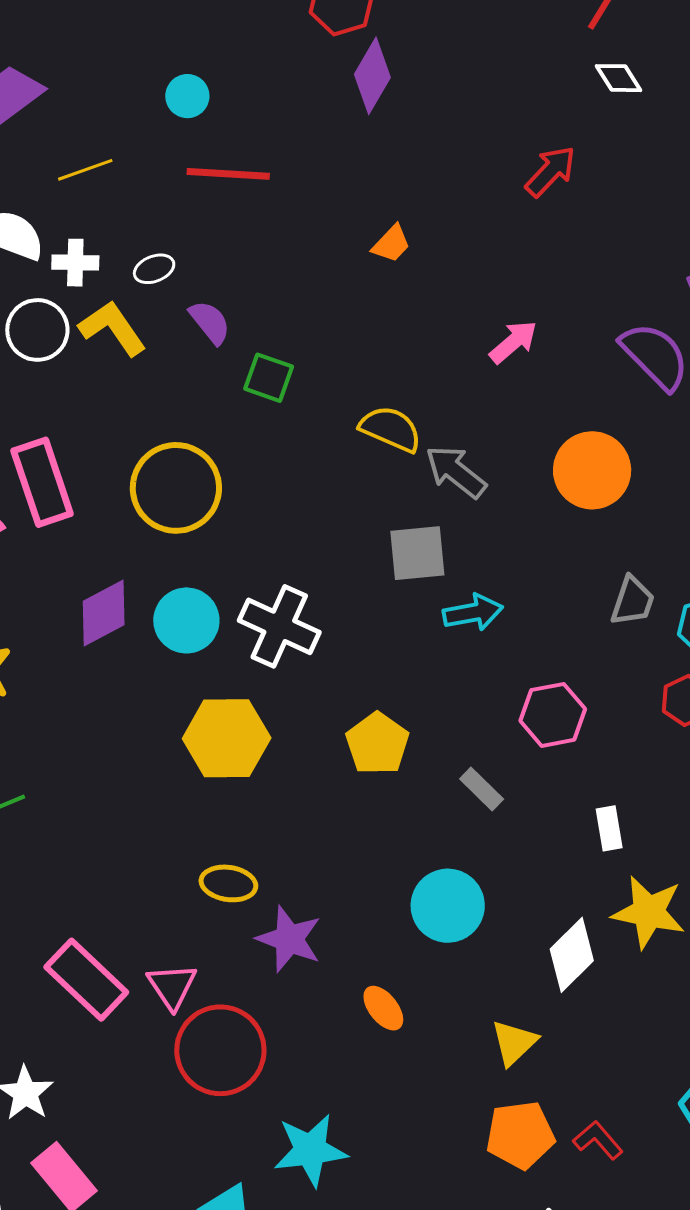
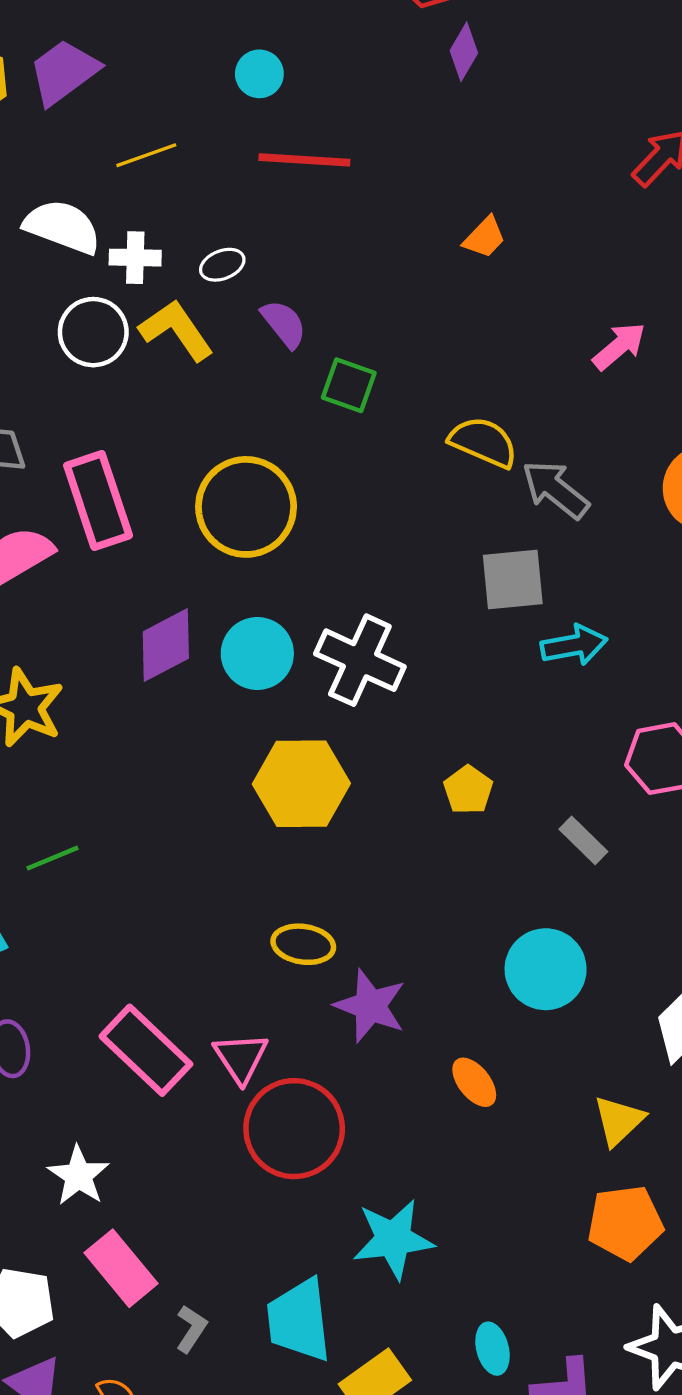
purple diamond: (372, 76) -> (464, 52), size x0.7
yellow pentagon: (377, 744) -> (468, 790), size x0.7

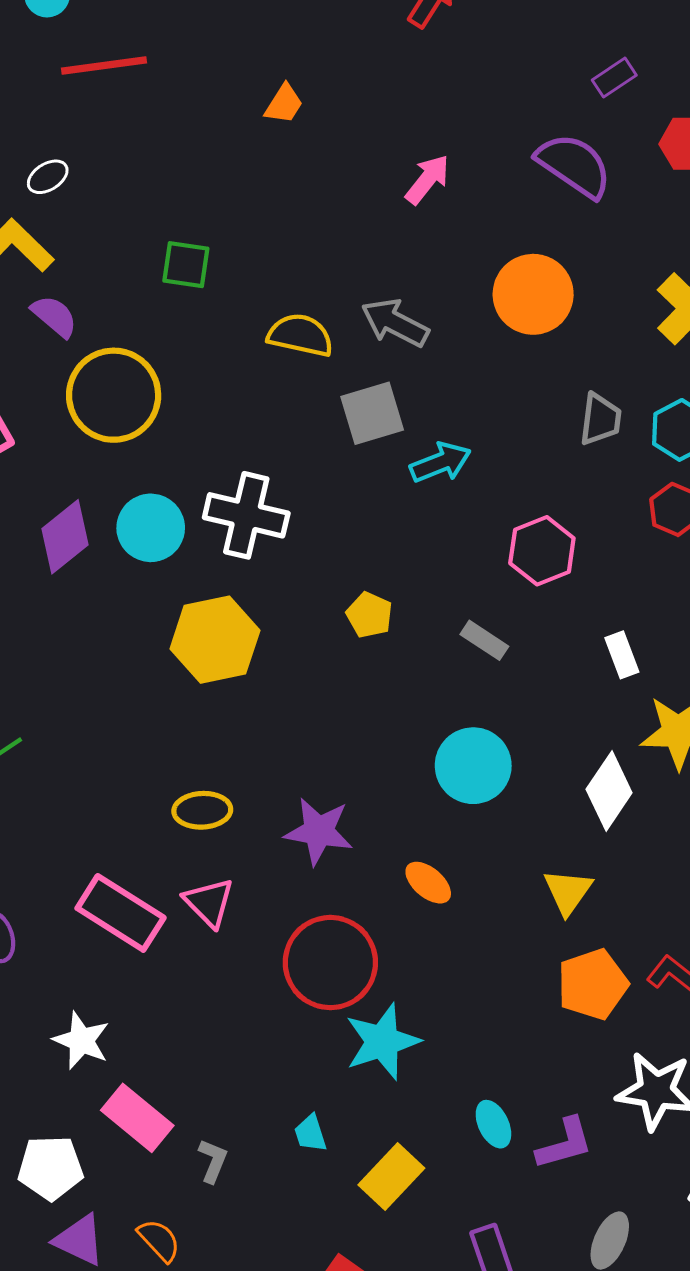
purple semicircle: (284, 324) -> (54, 316), moved
yellow semicircle: (483, 442) -> (300, 335), moved
yellow ellipse: (303, 944) -> (202, 810), moved
red circle: (294, 1129) -> (330, 963), moved
cyan trapezoid: (299, 1320) -> (310, 1133), size x0.5

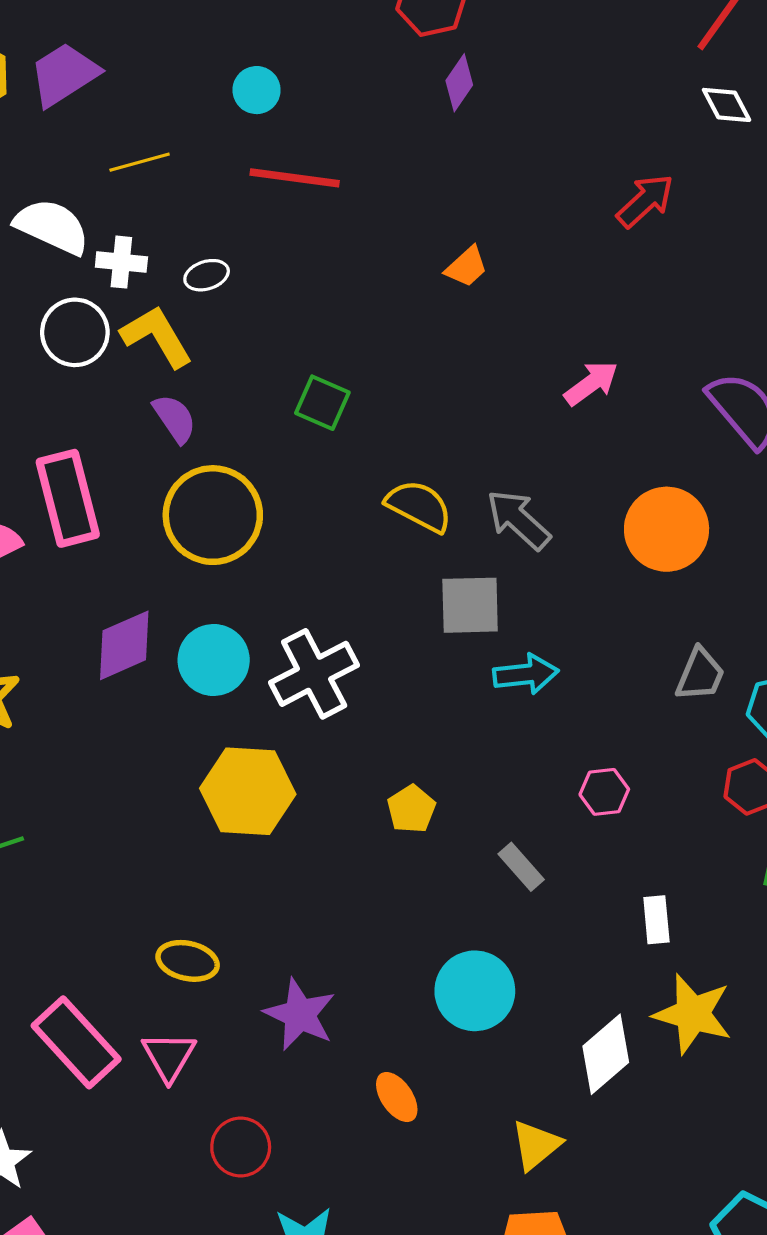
white cross: (246, 515) -> (314, 674), turned 34
pink hexagon: (542, 551) -> (604, 792), size x0.7
red circle: (330, 963) -> (241, 1147), moved, size x0.6

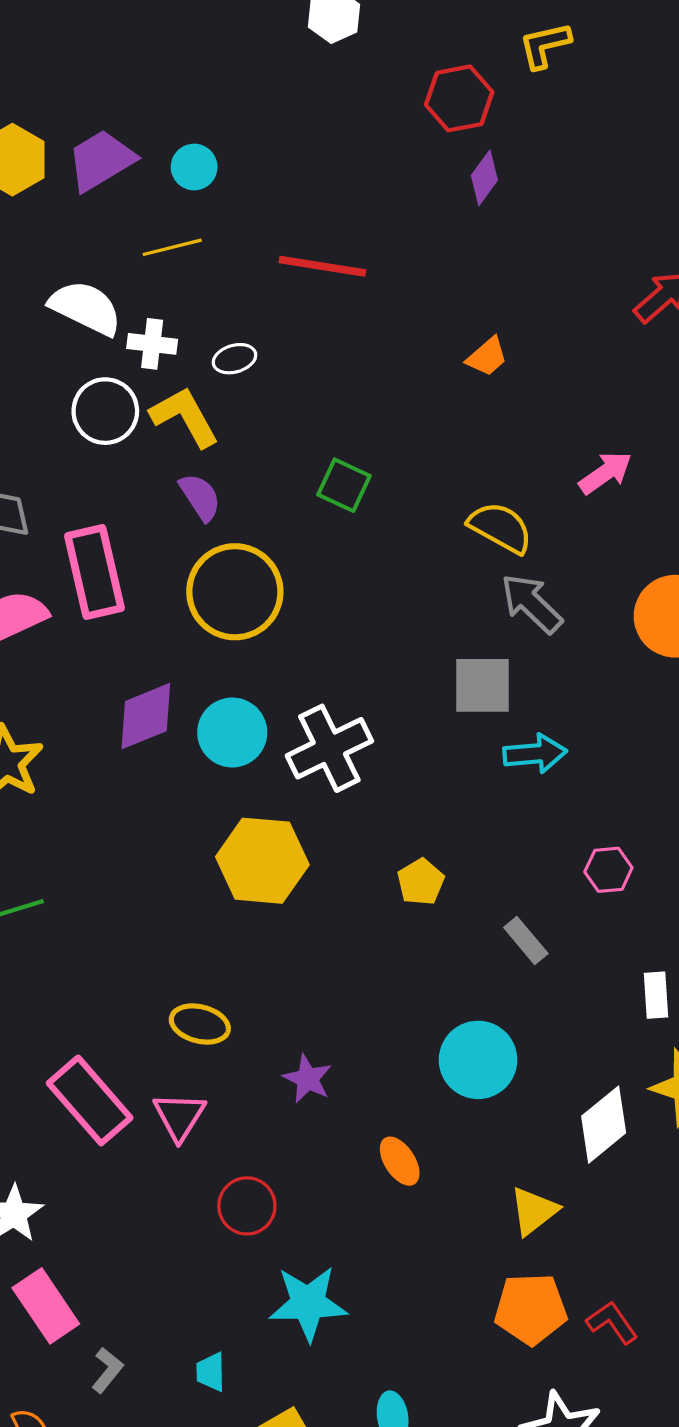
cyan circle: (257, 90) -> (194, 167), moved
yellow semicircle: (419, 506) -> (500, 528), moved
purple star: (300, 1014) -> (308, 1079), size x0.7

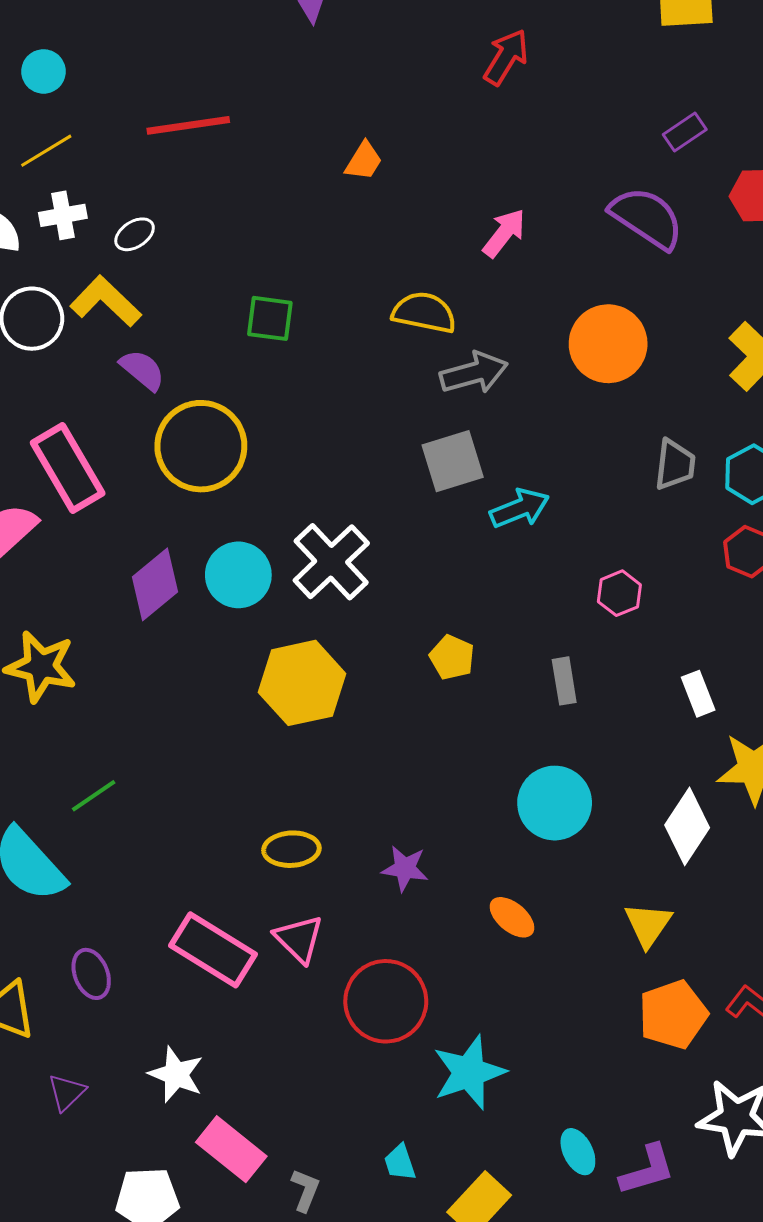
white cross: (152, 344) -> (63, 215), moved
gray arrow: (531, 603) -> (474, 373), turned 138
gray rectangle: (526, 940) -> (564, 681), turned 48
red circle: (247, 1206) -> (386, 1001), size x1.5

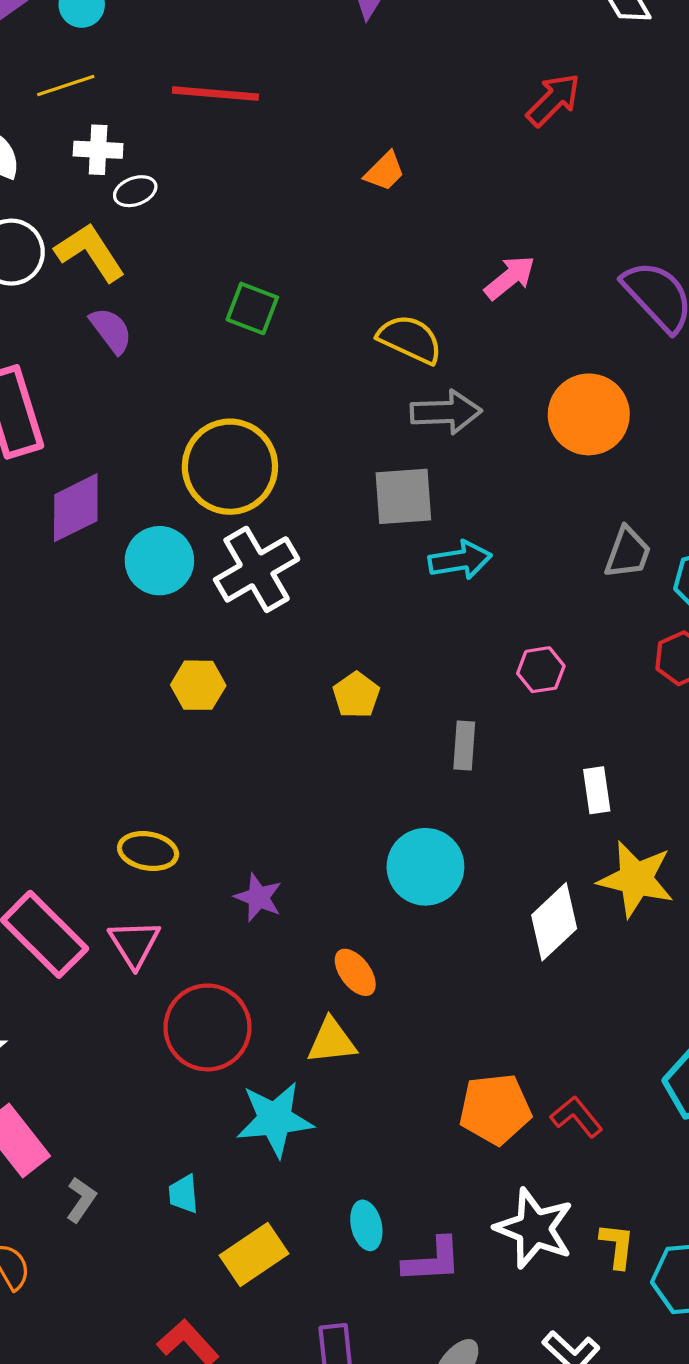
white cross: (63, 215) -> (98, 150), moved
yellow circle: (201, 446) -> (230, 467), moved
purple diamond: (155, 584) -> (76, 508), moved
yellow hexagon: (302, 683) -> (198, 685), size x0.6
yellow triangle: (648, 925) -> (332, 1041), moved, turned 36

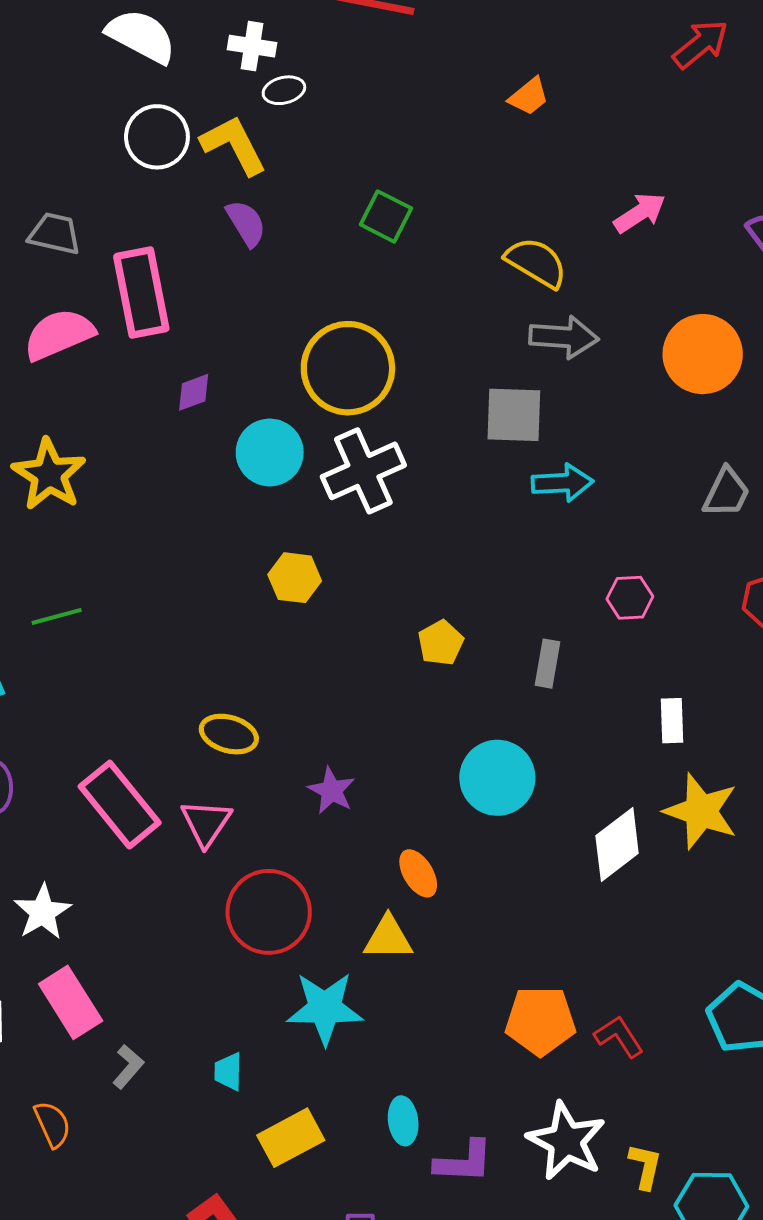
purple diamond: (76, 508) -> (194, 392), size x0.6
yellow pentagon: (356, 695) -> (441, 643), moved

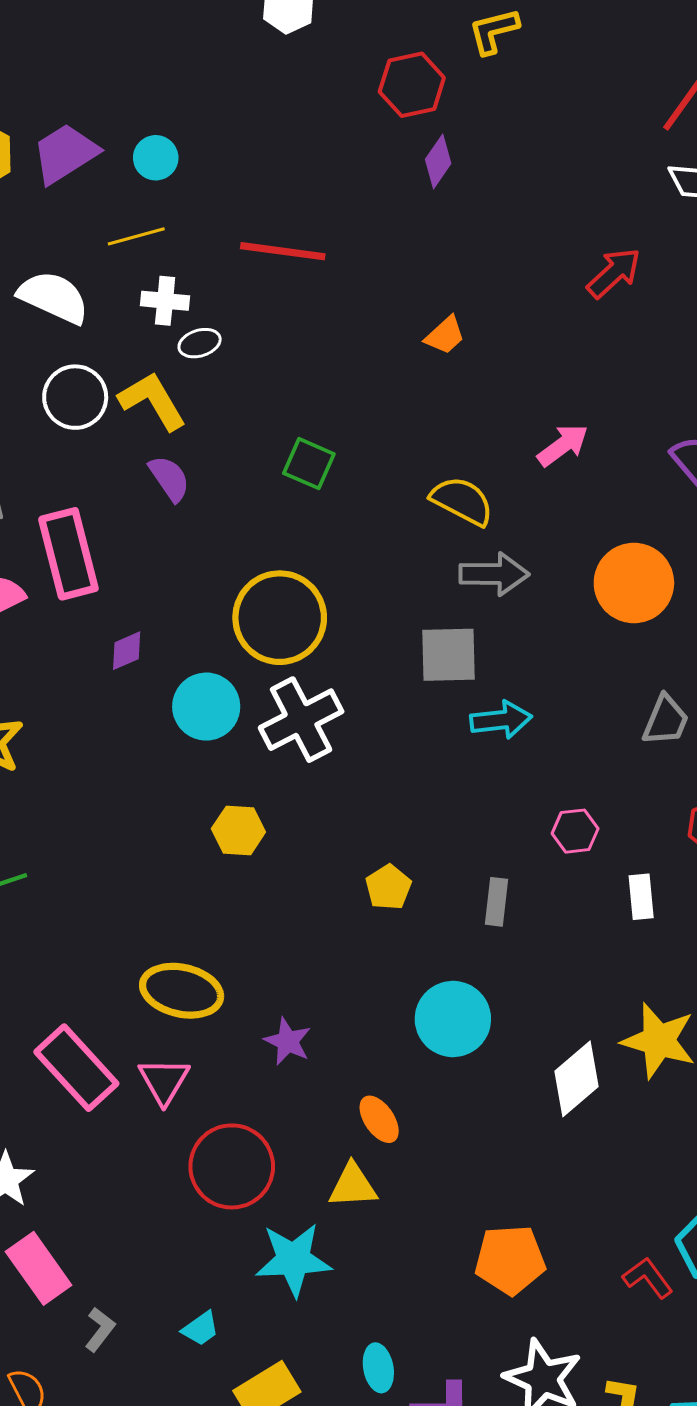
white rectangle: (672, 721) -> (641, 897), moved
yellow ellipse: (229, 734) -> (182, 991), size x1.4
red L-shape: (619, 1037) -> (648, 1278), moved
cyan trapezoid: (228, 1072) -> (201, 1329), turned -123

